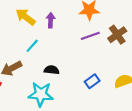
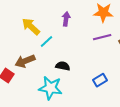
yellow arrow: (26, 17) -> (31, 26), moved

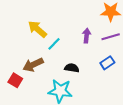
purple arrow: (66, 19) -> (87, 36), moved
blue rectangle: (100, 80) -> (107, 63), moved

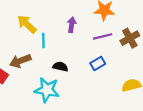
purple arrow: (87, 36) -> (72, 25), moved
cyan line: (54, 44) -> (43, 40), turned -48

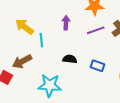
blue rectangle: (98, 63) -> (97, 66), moved, turned 56
black semicircle: (60, 67) -> (70, 59), moved

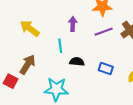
cyan line: (41, 40) -> (60, 46), moved
brown arrow: (22, 61) -> (28, 64), turned 150

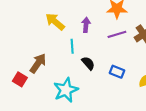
yellow arrow: (30, 28) -> (55, 22), moved
black semicircle: (77, 62) -> (88, 63), turned 40
cyan star: (56, 89) -> (66, 90), turned -30

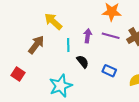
purple arrow: (86, 25) -> (88, 36), moved
purple line: (117, 34) -> (111, 36), turned 30
brown arrow: (38, 63) -> (36, 45), moved

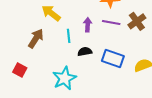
black semicircle: (83, 62) -> (85, 52), turned -56
blue rectangle: (109, 71) -> (113, 58), size x1.5

